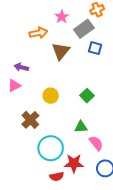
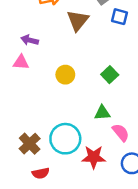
pink triangle: (14, 85) -> (21, 62), turned 32
brown cross: (30, 120) -> (30, 144), moved
red semicircle: (57, 176) -> (41, 173), moved

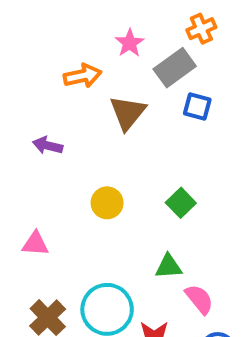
pink triangle: (21, 62) -> (35, 244), moved

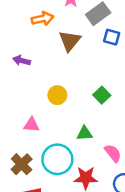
pink triangle: (35, 244) -> (31, 125), moved
green triangle: (169, 266) -> (85, 133), moved

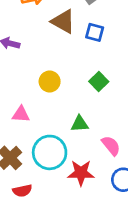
blue square: (112, 37) -> (95, 32), moved
brown triangle: (70, 41) -> (63, 21), turned -40

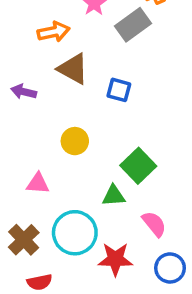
brown triangle: (63, 21) -> (73, 69), moved
blue square: (95, 32) -> (119, 90), moved
green square: (99, 81) -> (138, 166), moved, size x1.4

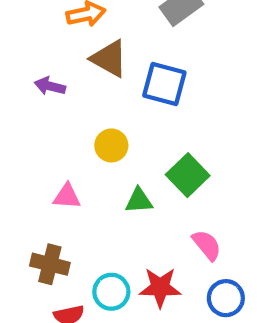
blue square: (119, 90) -> (164, 84), size x1.5
green triangle: (114, 196) -> (139, 201), moved
cyan circle: (75, 233) -> (111, 292), moved, size x0.7
brown cross: (24, 240) -> (50, 264), turned -32

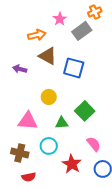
pink triangle: (67, 196) -> (28, 121), size x1.5
red star: (160, 288) -> (72, 164), turned 30
cyan circle: (111, 292) -> (49, 146), moved

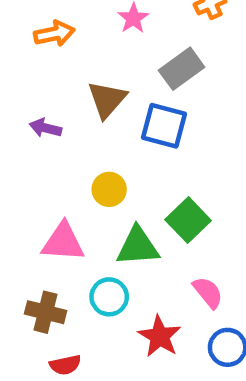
gray rectangle: (82, 31) -> (182, 69), moved
orange arrow: (37, 35) -> (54, 34), moved
brown triangle: (48, 56) -> (107, 99), turned 42
green triangle: (62, 123) -> (138, 246), size x1.5

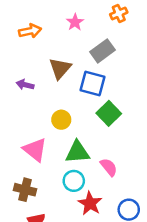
green square: (188, 220) -> (109, 113), moved
pink triangle: (63, 242) -> (35, 150), turned 35
pink semicircle: (208, 292) -> (109, 167), moved
cyan circle: (109, 297) -> (74, 181), moved

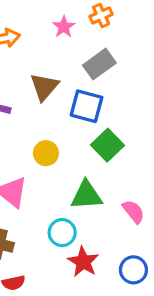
orange cross: (119, 13) -> (101, 15), moved
green triangle: (78, 152) -> (86, 195), moved
pink semicircle: (109, 167) -> (133, 212), moved

